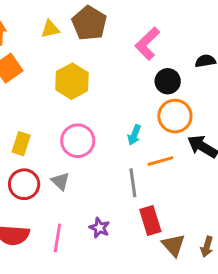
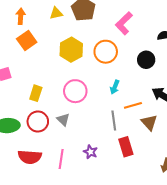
black circle: (168, 81) -> (146, 60), moved
orange circle: (175, 116) -> (106, 52), moved
brown triangle: (173, 245) -> (149, 123), moved

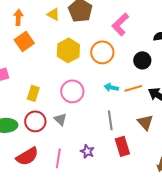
yellow triangle: (56, 13) -> (53, 14), turned 40
cyan arrow: (115, 87) -> (111, 87), turned 80
orange line: (133, 105) -> (133, 88), moved
red semicircle: (30, 157) -> (27, 156), turned -35

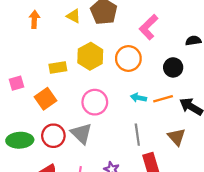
orange square: (24, 41) -> (46, 99), moved
yellow rectangle: (33, 93) -> (58, 67), moved, turned 63
gray triangle: (60, 119) -> (81, 133), size x1.5

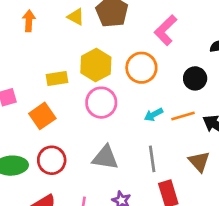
cyan arrow: (138, 98) -> (154, 115), turned -40
pink circle: (95, 102) -> (101, 103), moved
gray triangle: (81, 133) -> (105, 158), moved, turned -35

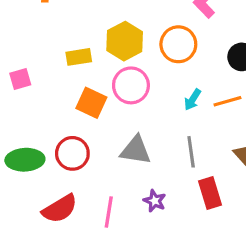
cyan arrow: (154, 115) -> (193, 100), turned -30
orange square: (42, 116) -> (91, 103), moved, turned -30

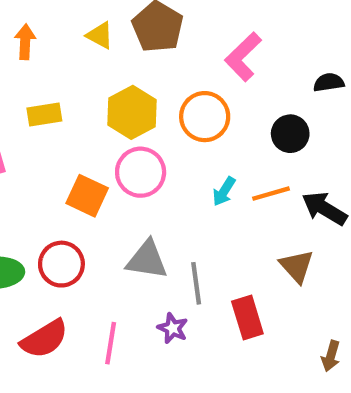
yellow rectangle: (79, 57) -> (44, 114), moved
gray line: (191, 152) -> (196, 283), moved

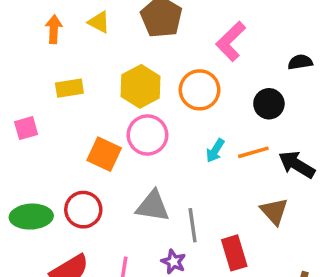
yellow triangle: (100, 35) -> (99, 22), moved

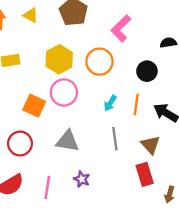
orange line: (253, 152) -> (136, 104), turned -66
gray line: (193, 225) -> (115, 139), moved
red rectangle: (234, 253) -> (145, 174), moved

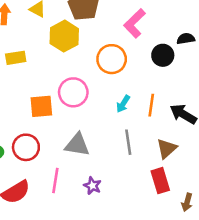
yellow hexagon: (59, 59) -> (64, 36), moved
black circle: (147, 71) -> (163, 55), moved
orange square: (34, 106) -> (41, 106), turned -30
brown triangle: (151, 145) -> (167, 149), turned 30
pink line: (47, 187) -> (55, 181), moved

